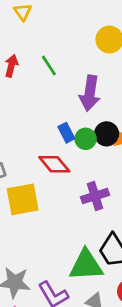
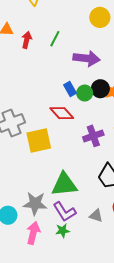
green line: (49, 66) -> (55, 39), turned 63
purple arrow: (90, 93) -> (87, 58), turned -90
green triangle: (86, 265) -> (64, 184), moved

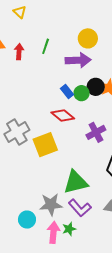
yellow circle: (100, 17) -> (88, 38), moved
green star: (63, 231) -> (69, 229), moved

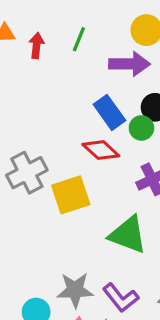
blue rectangle: (67, 91) -> (109, 112), size x1.5
green circle: (81, 93) -> (141, 128), moved
green triangle: (76, 182) -> (128, 235), moved, turned 32

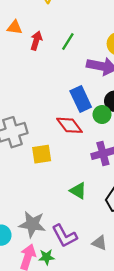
yellow square: (71, 195) -> (42, 154), size x0.7
green triangle: (128, 235) -> (78, 191), size x0.6

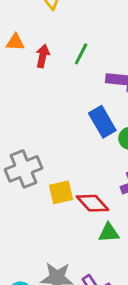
red diamond: (69, 125) -> (93, 203), moved
green triangle: (78, 191) -> (109, 233), turned -30

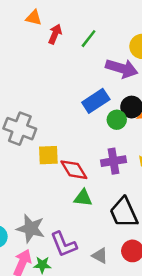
blue rectangle: (102, 122) -> (96, 101), turned 76
gray cross: (23, 169) -> (20, 129), turned 32

